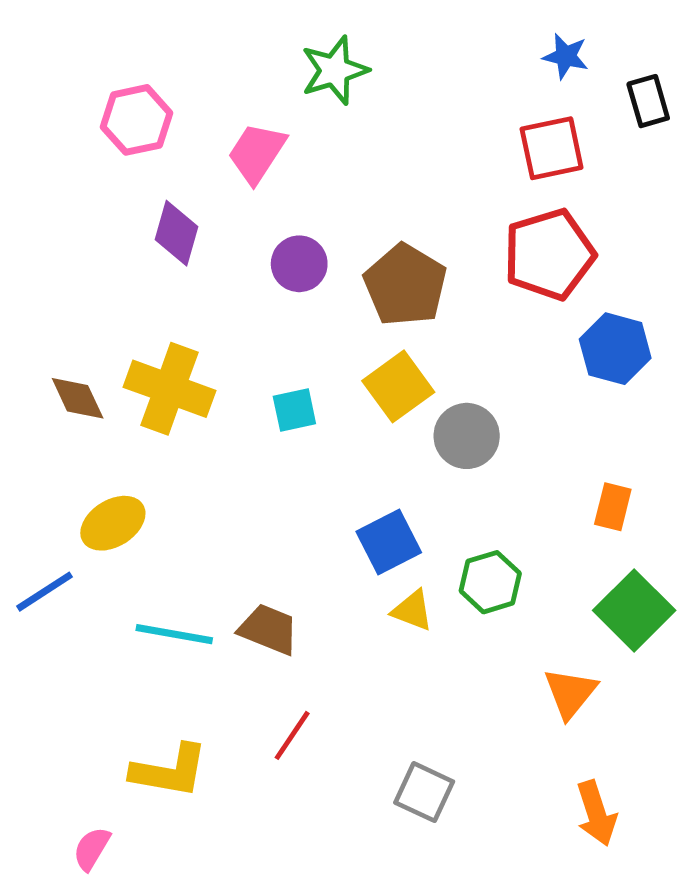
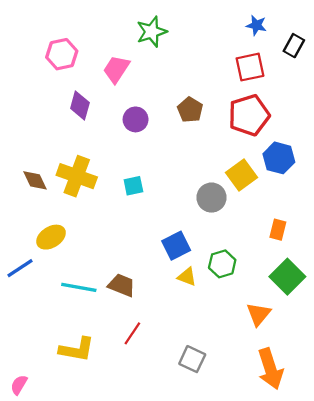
black rectangle: (648, 101) -> (294, 46), turned 45
brown pentagon: (405, 285) -> (190, 110), moved, size x0.7
yellow square: (398, 386) -> (241, 175), moved
orange arrow: (596, 813) -> (270, 369), size x1.4
pink semicircle: (92, 849) -> (19, 385), moved

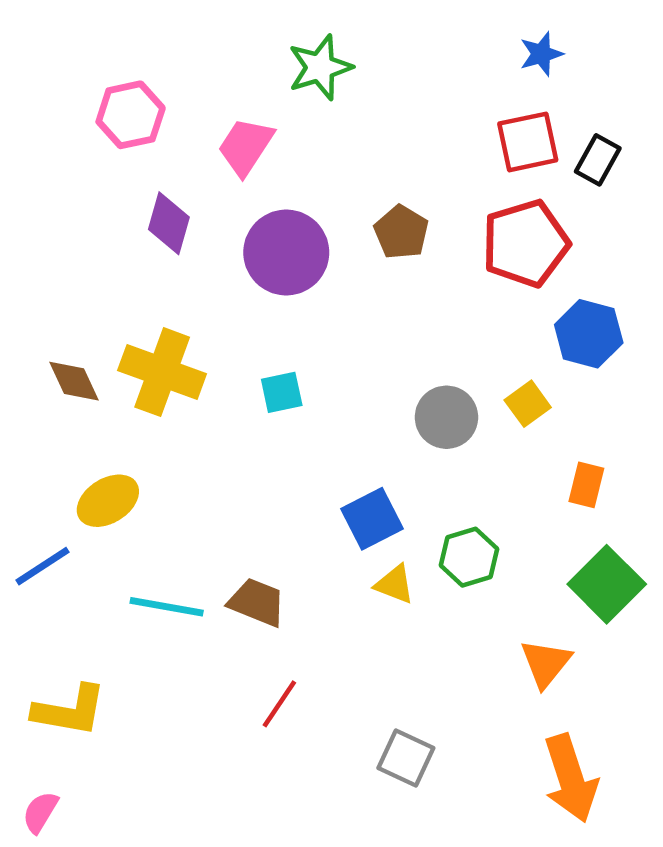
blue star: (256, 25) -> (541, 54), turned -30
black rectangle: (294, 46) -> (598, 160), moved
purple circle: (136, 119) -> (286, 252), size x1.6
yellow square: (241, 175) -> (528, 404), moved, size x0.7
yellow L-shape: (77, 349) -> (70, 711), moved

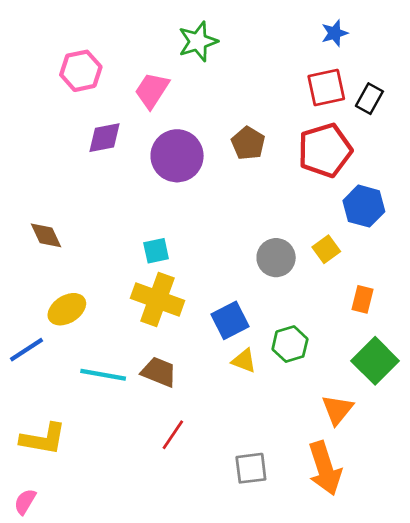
purple diamond: (169, 223) -> (105, 138), turned 63
yellow cross: (162, 372) -> (158, 299), moved
cyan square: (282, 392) -> (156, 251), moved
gray square: (406, 758) -> (251, 468), turned -32
orange arrow: (571, 778) -> (325, 468), moved

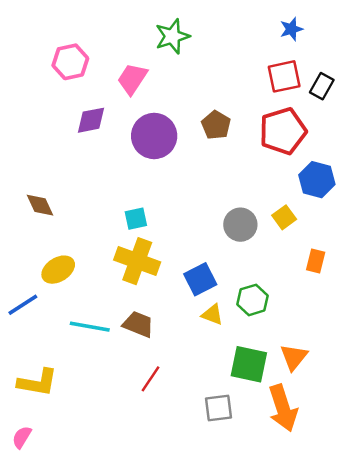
green square: (375, 361) -> (249, 364), moved, turned -33

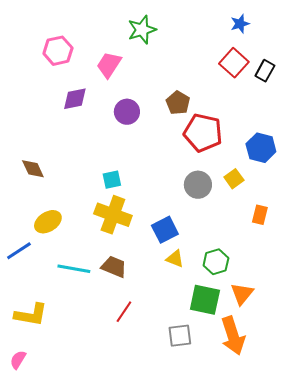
red square: (284, 76) -> (234, 63), turned -36
red pentagon: (283, 131) -> (203, 133), moved, turned 30
purple circle: (154, 136) -> (127, 112), size x0.7
green hexagon: (253, 300) -> (216, 262), moved

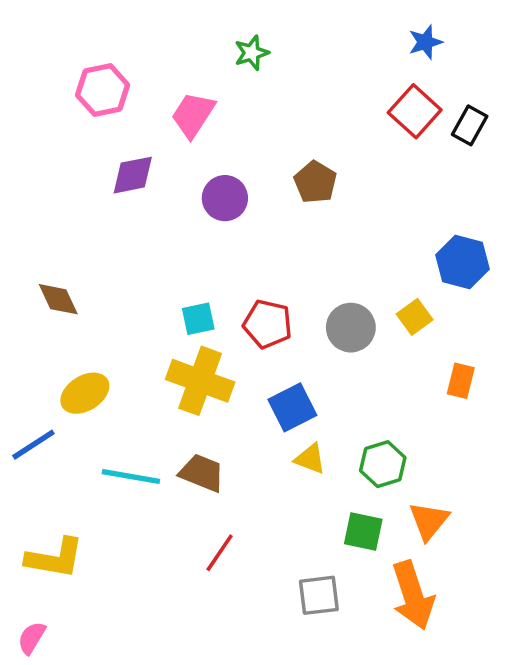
green star: (142, 30) -> (252, 53), size x0.7
red pentagon: (203, 133) -> (267, 324), moved, size x0.7
green square: (205, 300) -> (363, 531), size x0.7

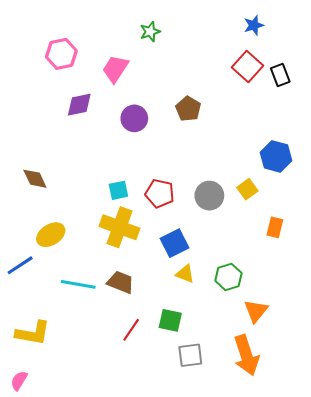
black rectangle: (470, 125) -> (280, 75), turned -50
green square: (363, 531) -> (170, 320), moved

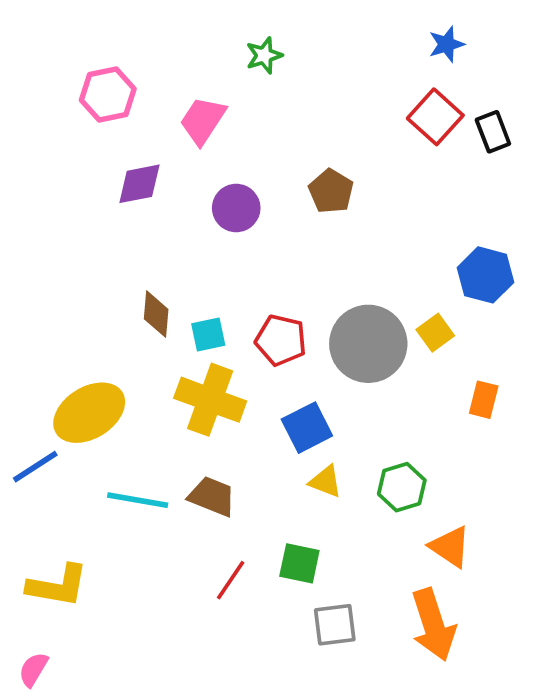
brown diamond: (35, 179) -> (156, 314), moved, turned 30
gray circle: (209, 196) -> (368, 344), size x1.5
yellow ellipse: (51, 235) -> (89, 413), size x1.4
orange triangle: (256, 311) -> (450, 547), turned -35

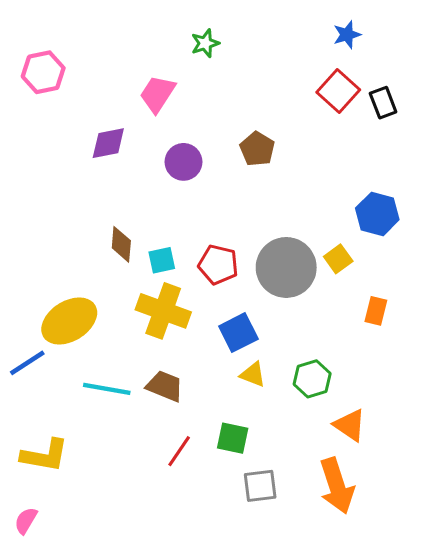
pink hexagon: (108, 95) -> (43, 72), moved

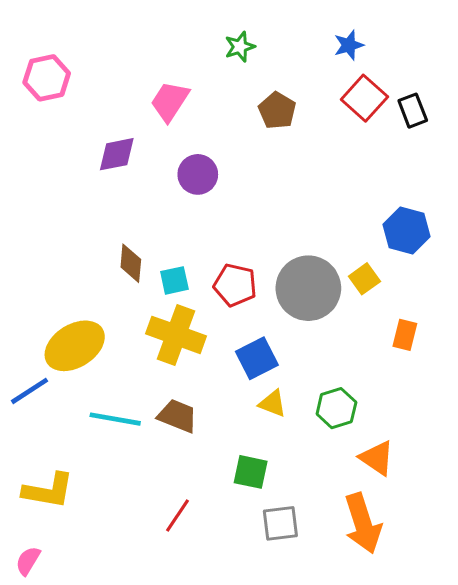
blue star: (347, 35) -> (349, 45), moved
green star: (205, 43) -> (240, 47), moved
brown pentagon: (257, 149) -> (277, 111), moved
red line: (179, 451) -> (178, 516), moved

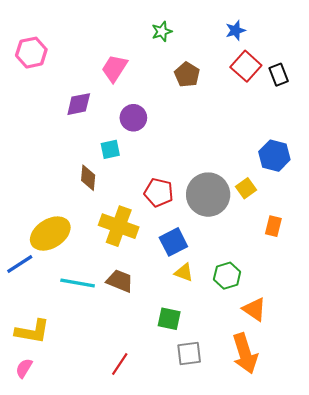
cyan square: (174, 280) -> (110, 149), moved
red line: (178, 516) -> (120, 364), moved
pink semicircle: (28, 561) -> (24, 368), moved

